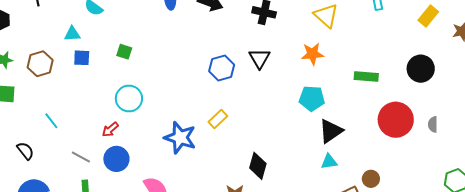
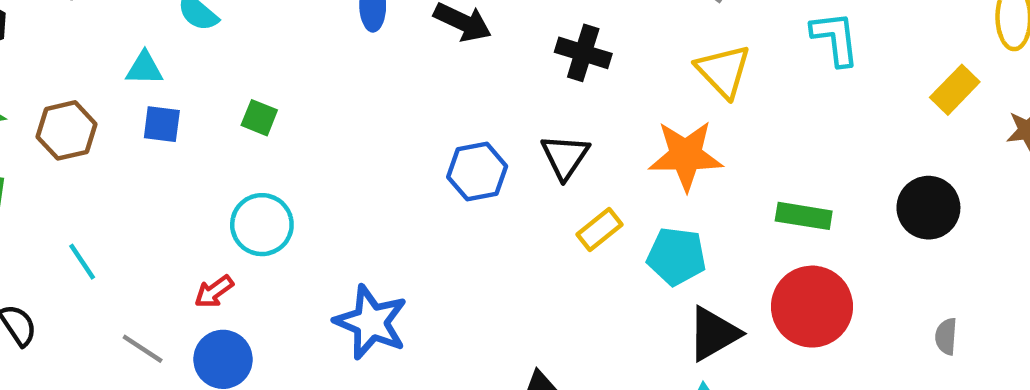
orange star: (312, 54) -> (686, 155), size x1.4
yellow rectangle: (218, 119) -> (599, 230), moved
red circle: (396, 120) -> (812, 307), moved

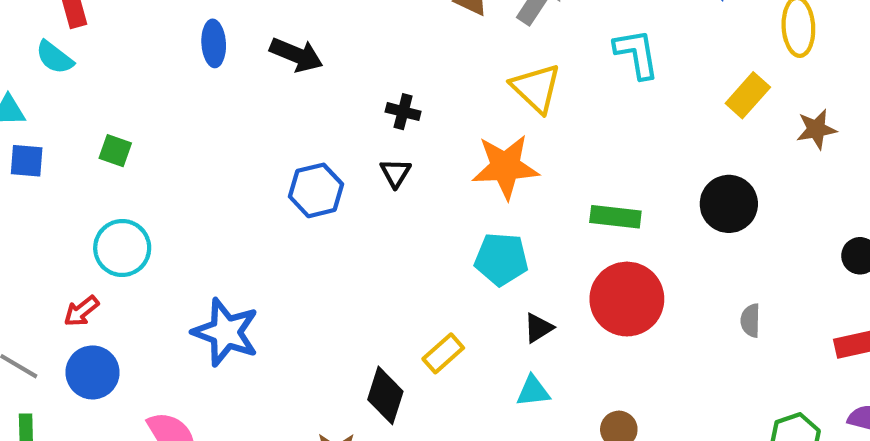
black cross: (583, 53) -> (403, 112), moved, size x0.7
black triangle: (565, 157) -> (395, 173), size x0.7
yellow rectangle: (599, 230) -> (443, 353), moved
black triangle: (714, 334) -> (538, 328), size x0.6

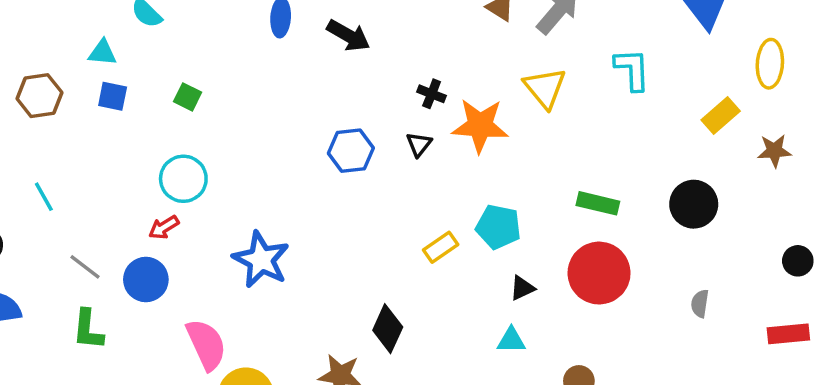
orange star: (505, 167) -> (480, 126), moved
red arrow: (81, 311) -> (164, 227), moved
yellow rectangle: (443, 353) -> (441, 247), moved

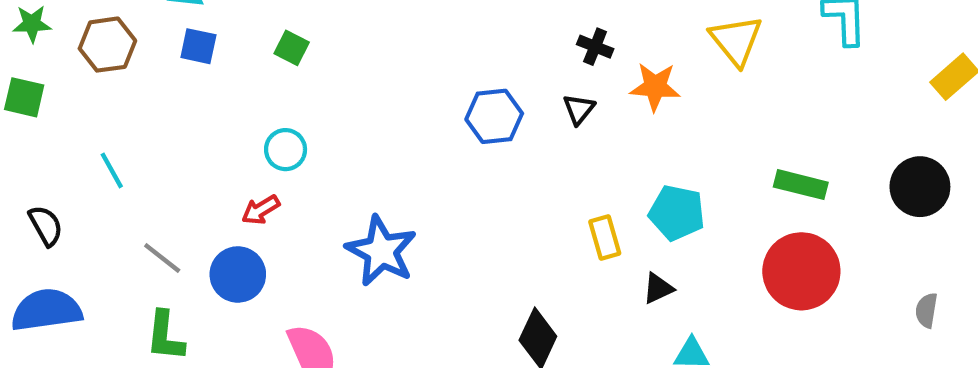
orange star: (480, 126) -> (655, 87), size x0.7
cyan circle: (183, 179) -> (286, 150), size x0.7
yellow rectangle: (441, 247) -> (605, 238), turned -72
black triangle: (522, 288) -> (658, 288), moved

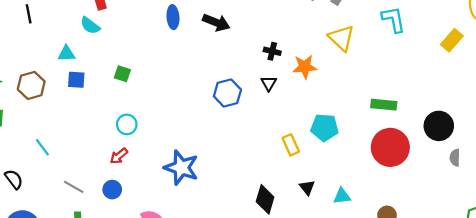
black circle: (920, 187) -> (439, 126), moved
blue circle: (238, 274) -> (112, 190), size x0.7
black triangle: (658, 288) -> (307, 187), moved, turned -35

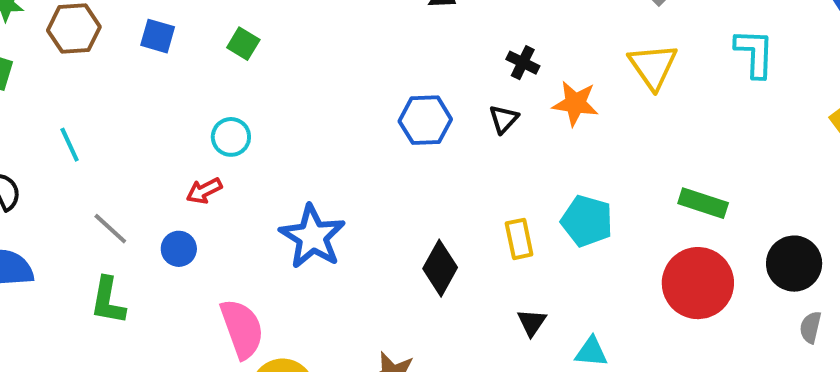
black diamond: (265, 199) -> (440, 268), moved

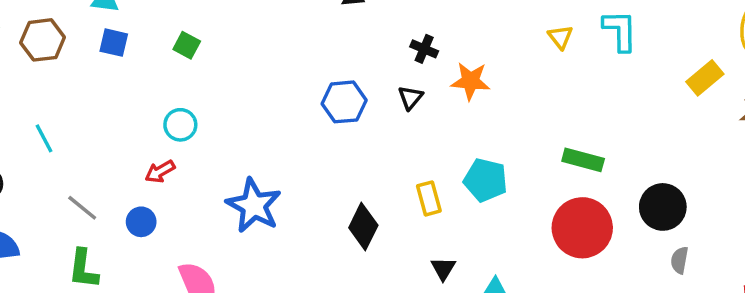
yellow triangle: (653, 66) -> (560, 37), moved, size x0.6

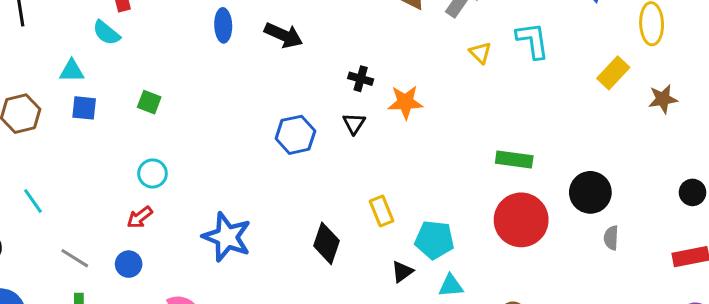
cyan pentagon: (486, 180) -> (434, 240), moved
black triangle: (443, 269) -> (402, 272), turned 30

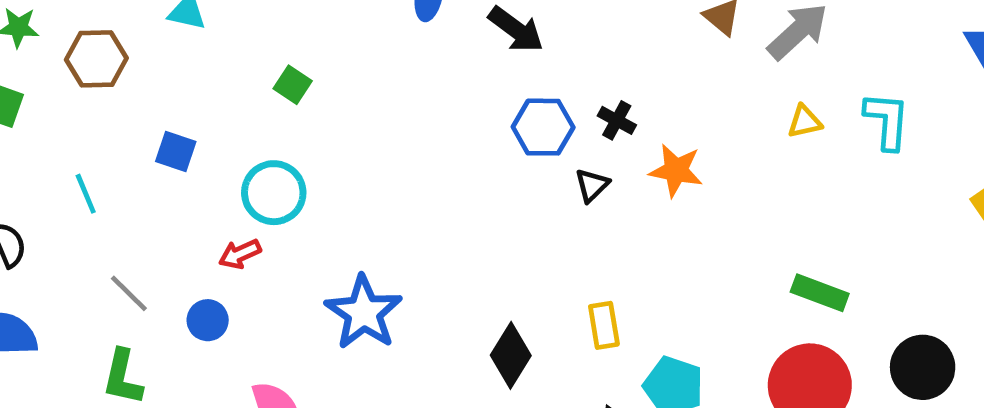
yellow triangle: (480, 53) -> (805, 122), turned 50
blue square: (84, 108) -> (176, 152), moved
blue hexagon: (295, 135) -> (543, 127), moved
cyan circle: (153, 174) -> (274, 193), size x1.4

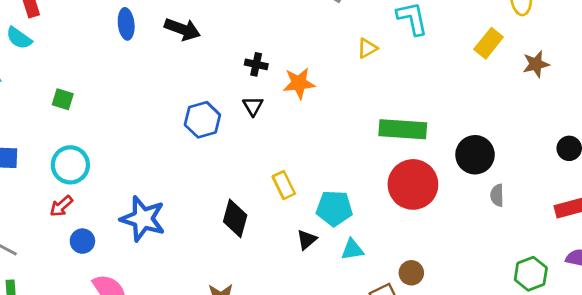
yellow triangle: (805, 122) -> (367, 48), moved
blue hexagon: (543, 127) -> (202, 120), moved
green rectangle: (820, 293) -> (403, 129), size x1.4
blue circle: (208, 320) -> (82, 241), moved

